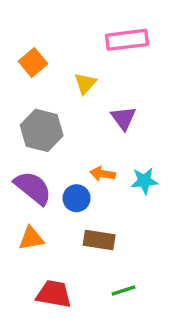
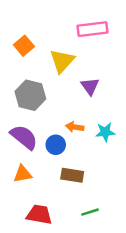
yellow triangle: (85, 83) -> (62, 61), size x1.5

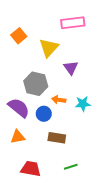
gray hexagon: (30, 95) -> (36, 84), moved

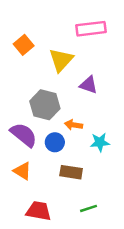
purple triangle: (71, 68) -> (89, 85), turned -35
cyan star: (83, 104) -> (100, 142), moved
orange triangle: (18, 137) -> (22, 171), turned 42

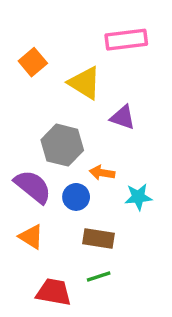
yellow triangle: (61, 60) -> (85, 83), turned -40
green line: (89, 208) -> (99, 276), moved

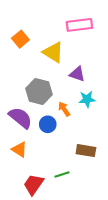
orange arrow: (102, 173) -> (64, 109), turned 48
cyan star: (138, 197) -> (87, 99), moved
brown rectangle: (99, 238) -> (86, 151), moved
red trapezoid: (54, 292) -> (34, 184), turned -65

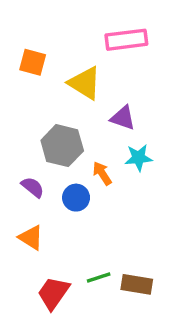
orange square: (20, 39) -> (33, 62), turned -35
purple semicircle: (20, 118) -> (33, 187), size x0.6
brown rectangle: (86, 151) -> (137, 284), moved

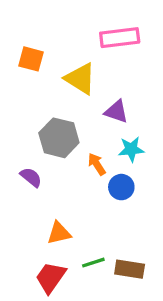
blue circle: (76, 198) -> (121, 187), moved
orange triangle: (31, 238) -> (59, 233), moved, turned -45

